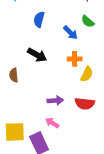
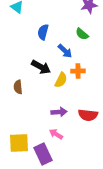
green semicircle: (88, 21) -> (82, 34), moved
blue arrow: (71, 33) -> (65, 51), moved
yellow semicircle: (87, 74) -> (61, 80), moved

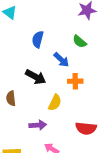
yellow semicircle: (61, 80) -> (55, 103), moved
purple arrow: (59, 112) -> (38, 125), moved

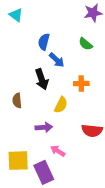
blue arrow: (61, 60) -> (57, 60), moved
black arrow: (36, 77) -> (42, 79), turned 42

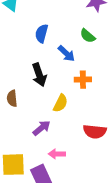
blue arrow: (57, 60) -> (66, 54), moved
purple arrow: (44, 127) -> (42, 128), turned -35
pink arrow: (58, 151) -> (57, 154), turned -32

